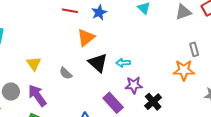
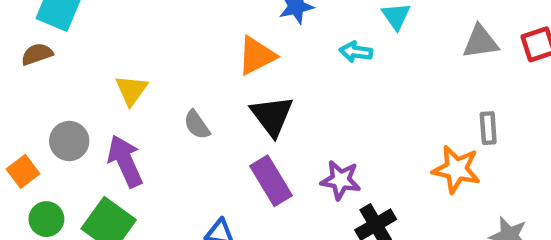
cyan arrow: (123, 63) -> (356, 52), moved
purple rectangle: (113, 103) -> (271, 181), moved

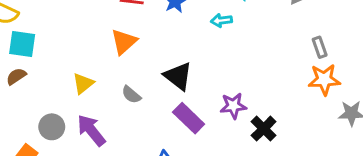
orange triangle: (257, 56) -> (124, 42), moved
yellow triangle: (131, 90) -> (83, 83), turned 30
orange star: (456, 169) -> (324, 80), moved

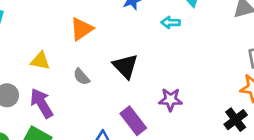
yellow triangle: (83, 83) -> (40, 61), turned 42
purple rectangle: (189, 118) -> (133, 121), moved
black cross: (264, 129) -> (236, 120), moved

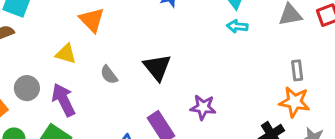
cyan arrow: (171, 22) -> (237, 26), moved
orange triangle: (82, 29) -> (92, 20), moved, turned -45

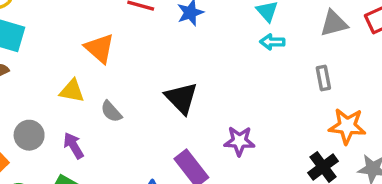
gray rectangle: (297, 70) -> (323, 78), moved
gray semicircle: (109, 75) -> (111, 112), moved
purple arrow: (63, 100) -> (74, 146), size x0.7

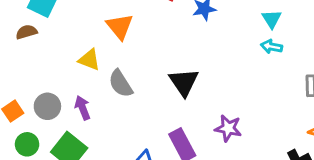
gray semicircle: (111, 112) -> (121, 84), size x1.4
gray circle: (29, 135) -> (47, 106), moved

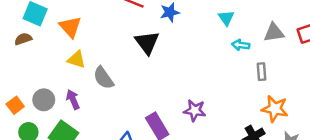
orange triangle: (120, 27) -> (70, 27), moved
cyan arrow: (272, 47) -> (241, 45), moved
black triangle: (184, 82) -> (147, 43), moved

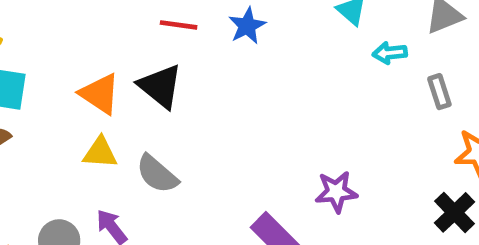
orange triangle: (70, 27) -> (100, 94), moved
black triangle: (147, 43) -> (160, 86), moved

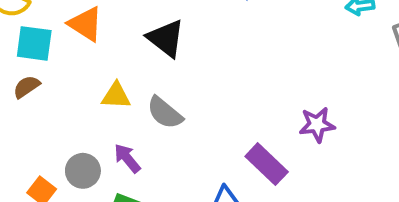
orange triangle: (100, 94) -> (86, 24), moved

